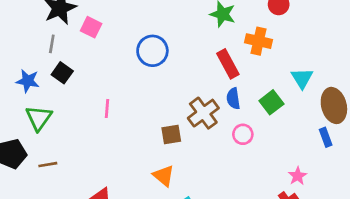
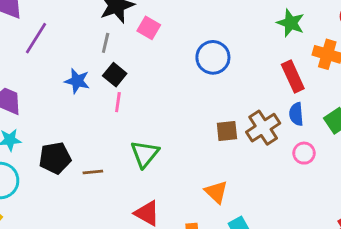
pink line: (107, 108) -> (118, 102), moved
green triangle: (39, 118) -> (145, 154), moved
brown square: (171, 135) -> (227, 131), moved

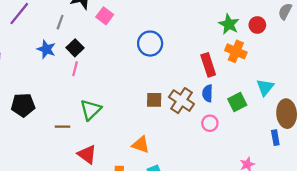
green star: (291, 23) -> (229, 24), moved
gray line: (106, 43) -> (60, 22), moved
brown cross: (263, 128) -> (181, 101), turned -30
brown line: (93, 172) -> (62, 127), moved
orange triangle: (216, 192) -> (141, 145), turned -30

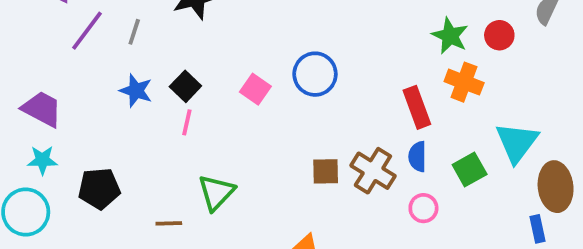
pink square: (105, 16) -> (255, 89), moved
gray line: (60, 22) -> (134, 32), moved
cyan triangle: (265, 87) -> (517, 142), size x1.4

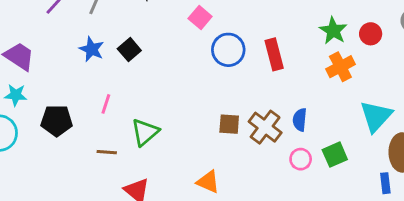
orange cross: (464, 82) -> (340, 67), turned 36
pink square: (255, 89) -> (200, 18), moved
red rectangle: (417, 107) -> (274, 54), moved
pink line: (187, 122) -> (106, 104), moved
green square: (470, 170) -> (335, 155), moved

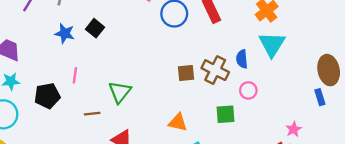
pink line: (106, 104) -> (75, 75), moved
cyan triangle: (376, 116) -> (272, 44), moved
green square: (335, 155) -> (225, 114), moved, turned 30

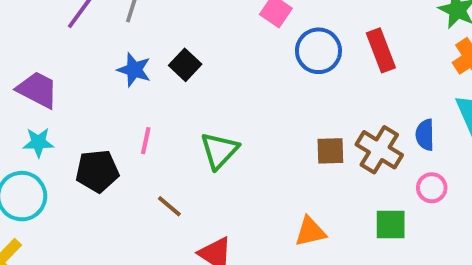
green triangle: (120, 92) -> (219, 151), moved
brown line: (92, 114) -> (169, 206), turned 42
orange triangle: (178, 122) -> (310, 232), turned -30

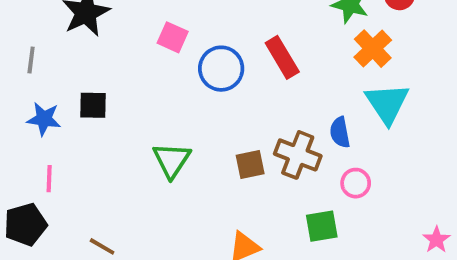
black square: (185, 65) -> (93, 105), turned -32
pink line: (146, 141) -> (49, 179), moved
green triangle: (219, 151) -> (172, 160), moved

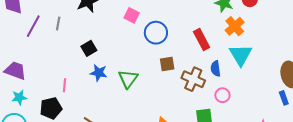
red rectangle: (282, 57) -> (202, 40), moved
black square: (93, 105) -> (89, 48), turned -35
blue star: (44, 119) -> (99, 73), moved
brown square: (250, 164) -> (167, 64), moved

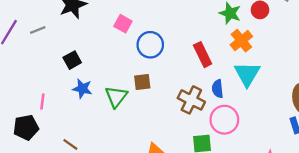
gray line: (58, 23) -> (38, 30), turned 56
brown square: (167, 64) -> (142, 82), moved
pink circle: (222, 95) -> (224, 120), size x1.6

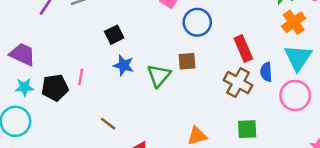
red rectangle: (203, 55) -> (243, 48), moved
pink circle: (224, 120) -> (295, 95), moved
black pentagon: (26, 127) -> (55, 88), moved

